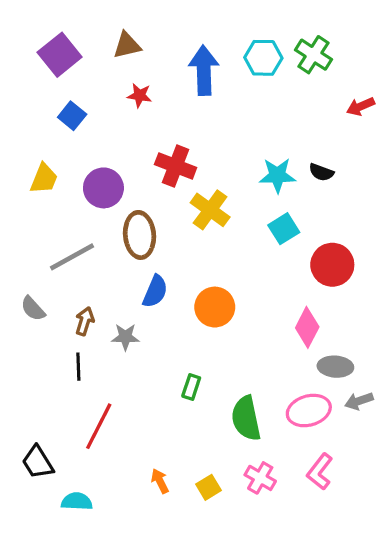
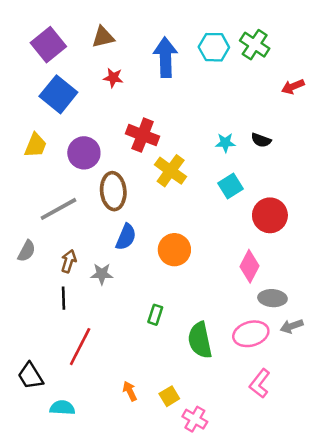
blue square: (72, 116) -> (58, 94), size x1.6
cyan star: (277, 175) -> (225, 143), size x0.7
gray semicircle: (33, 309) -> (27, 251), turned -110
pink cross: (260, 478) -> (195, 419), moved

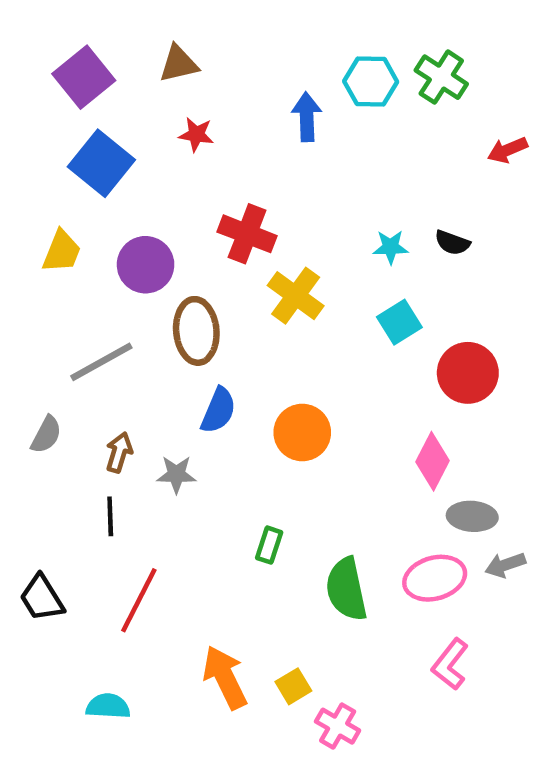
blue arrow: (165, 57) -> (307, 117), moved, size x0.7
black trapezoid: (30, 376) -> (42, 598), moved
orange arrow: (130, 391) -> (225, 677), size x1.8

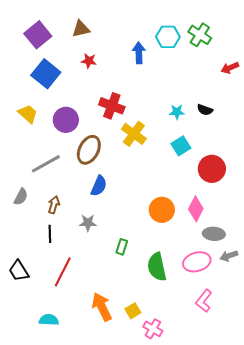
yellow trapezoid: (62, 251) -> (28, 114), turned -70
brown ellipse: (196, 331) -> (89, 150), turned 32
orange circle: (302, 432) -> (162, 210), moved
gray star: (176, 474) -> (88, 223), moved

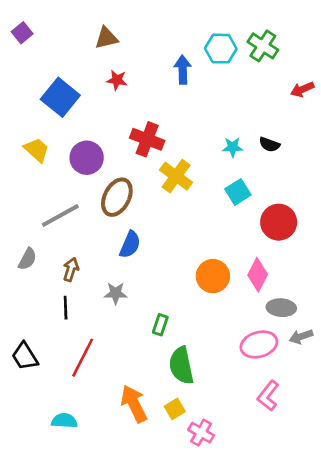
purple square: (38, 35) -> (22, 33), moved, size x0.6
green semicircle: (157, 267) -> (181, 366), moved

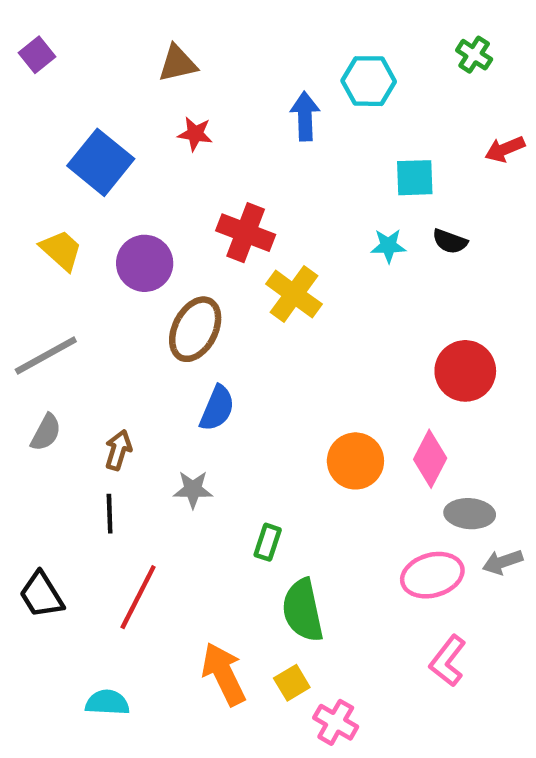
green cross: (263, 46) -> (474, 55), moved, size x0.7
cyan square: (238, 192) -> (415, 178), moved, turned 30
gray line: (60, 216) -> (46, 356), moved

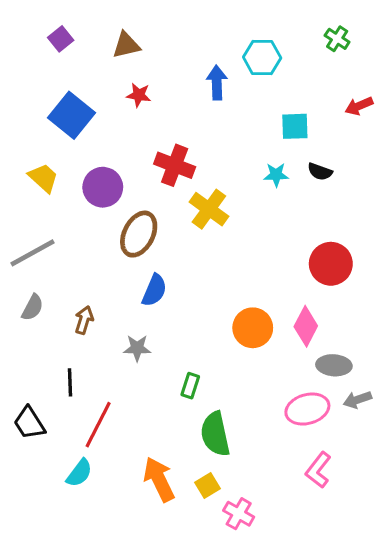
purple square: (37, 55) -> (61, 39), moved
black line: (110, 514) -> (70, 382), moved
cyan semicircle: (107, 702) -> (79, 473), moved, turned 124

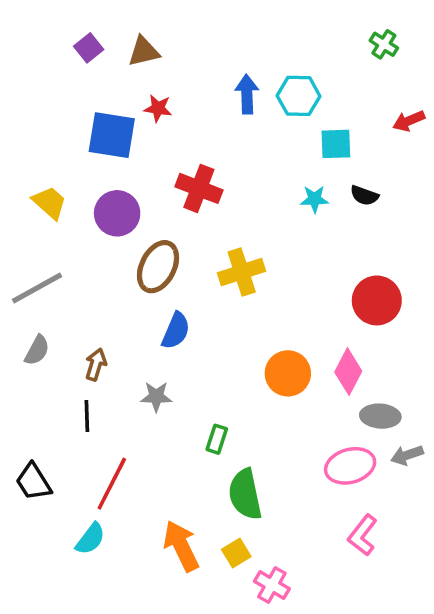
purple square: (61, 39) -> (89, 48), moved
cyan hexagon: (262, 58) -> (299, 96), moved
blue square: (72, 115) -> (112, 135), moved, turned -30
yellow cross: (209, 209) -> (242, 272), moved, turned 36
black line: (70, 382) -> (87, 416), moved

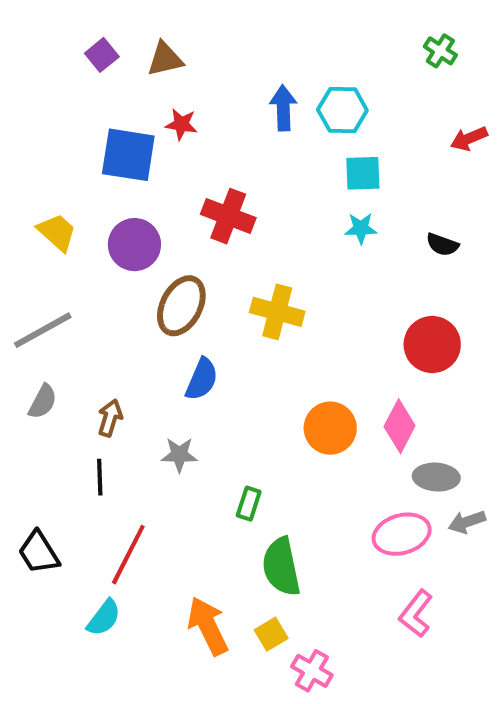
cyan square: (336, 144) -> (363, 173), moved
black semicircle: (364, 196) -> (442, 245), moved
yellow cross: (242, 272) -> (277, 312), turned 33

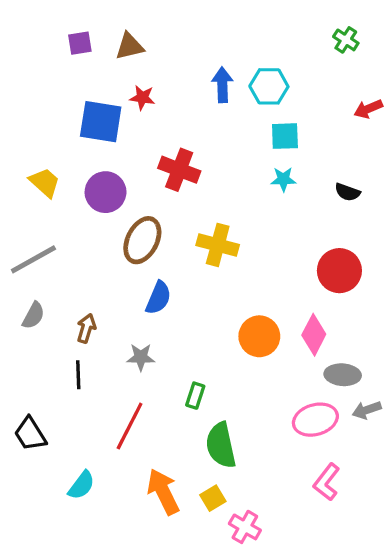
purple square: (102, 55) -> (80, 43), turned 30
red line: (128, 555) -> (130, 426), moved

